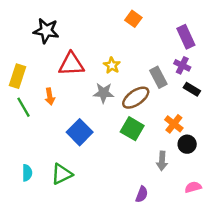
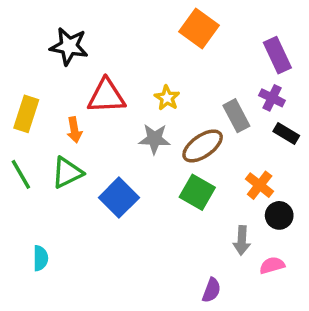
orange square: (133, 19) -> (199, 28), size x1.5
orange arrow: (50, 96) -> (74, 130), moved
green line: (24, 107) -> (21, 174), moved
green triangle: (62, 174) -> (67, 173), moved
pink semicircle: (193, 187) -> (272, 265), moved

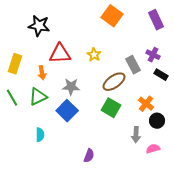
purple rectangle: (277, 55) -> (156, 20), moved
gray star: (154, 139) -> (71, 87), moved
cyan semicircle: (41, 258) -> (40, 135), moved
purple semicircle: (211, 290) -> (89, 156), moved

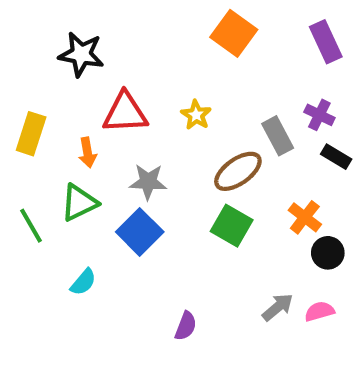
green line: (12, 98) -> (31, 226), moved
cyan semicircle: (40, 135) -> (83, 282), turned 40
gray arrow: (136, 135) -> (278, 307), moved, turned -133

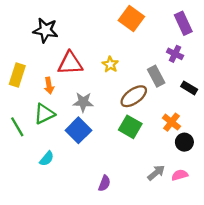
purple cross: (319, 115) -> (175, 54), moved

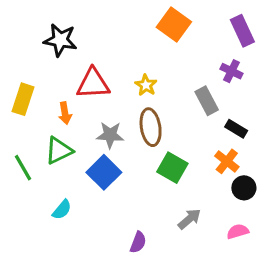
black rectangle: (189, 88) -> (236, 129), moved
brown ellipse: (134, 96) -> (151, 127), moved, turned -64
gray arrow: (156, 173) -> (189, 219), moved

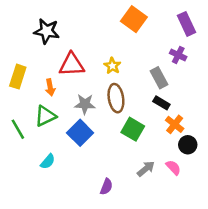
black rectangle: (236, 129) -> (161, 103), moved
pink semicircle: (238, 231) -> (173, 167), moved, turned 63

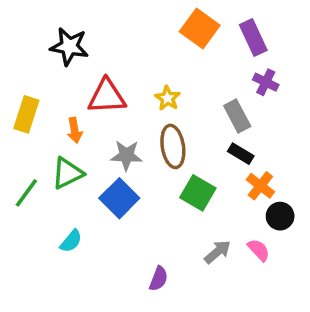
purple rectangle: (187, 24) -> (253, 37), moved
green line: (18, 129) -> (26, 193), turned 66

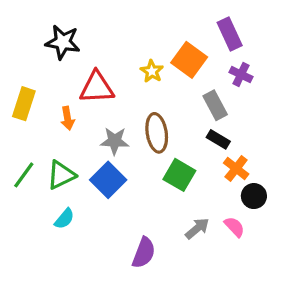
orange square: (200, 29) -> (189, 60), moved
yellow star: (168, 98) -> (152, 71), moved
green triangle: (67, 173) -> (61, 175), moved
purple semicircle: (159, 279) -> (144, 253), size x1.4

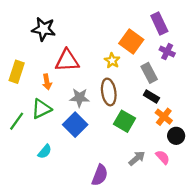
yellow star: (152, 71) -> (112, 61), moved
green triangle: (61, 175) -> (41, 109), moved

